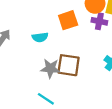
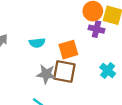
orange square: (68, 20) -> (68, 50), moved

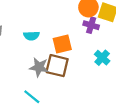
cyan cross: (108, 70) -> (102, 58), moved

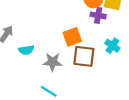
cyan semicircle: (31, 36) -> (26, 50), moved
brown square: (57, 66) -> (84, 56), moved

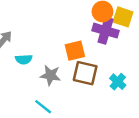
purple cross: (98, 15) -> (105, 31), size x1.5
cyan cross: (112, 46) -> (118, 82), moved

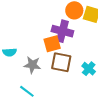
purple cross: (105, 31) -> (62, 31), moved

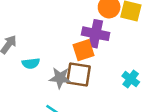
brown square: (61, 62) -> (79, 75), moved

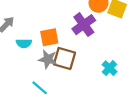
purple cross: (96, 34) -> (84, 25), turned 35
orange square: (84, 50) -> (49, 37), moved

